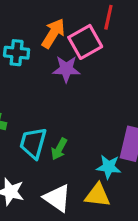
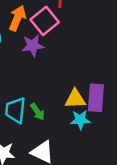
green arrow: (59, 149) -> (37, 112), turned -54
yellow triangle: (97, 195) -> (75, 99), moved

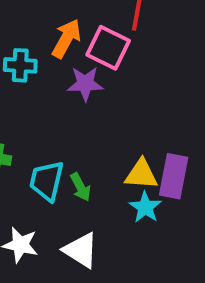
pink square: (45, 21) -> (108, 48), turned -32
cyan star: (80, 120) -> (145, 207), turned 30

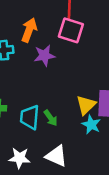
pink square: (108, 48) -> (71, 30), moved
yellow triangle: (141, 174) -> (86, 105), turned -40

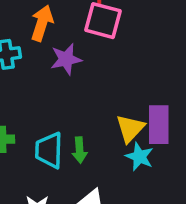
green arrow: (51, 118) -> (80, 150), turned 35

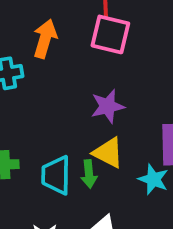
purple star: (66, 59) -> (108, 106), moved
yellow triangle: (130, 128) -> (108, 153), moved, turned -44

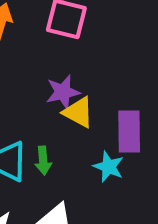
yellow triangle: (108, 153) -> (78, 112), moved

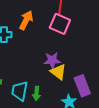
purple rectangle: (129, 132) -> (82, 86), turned -30

